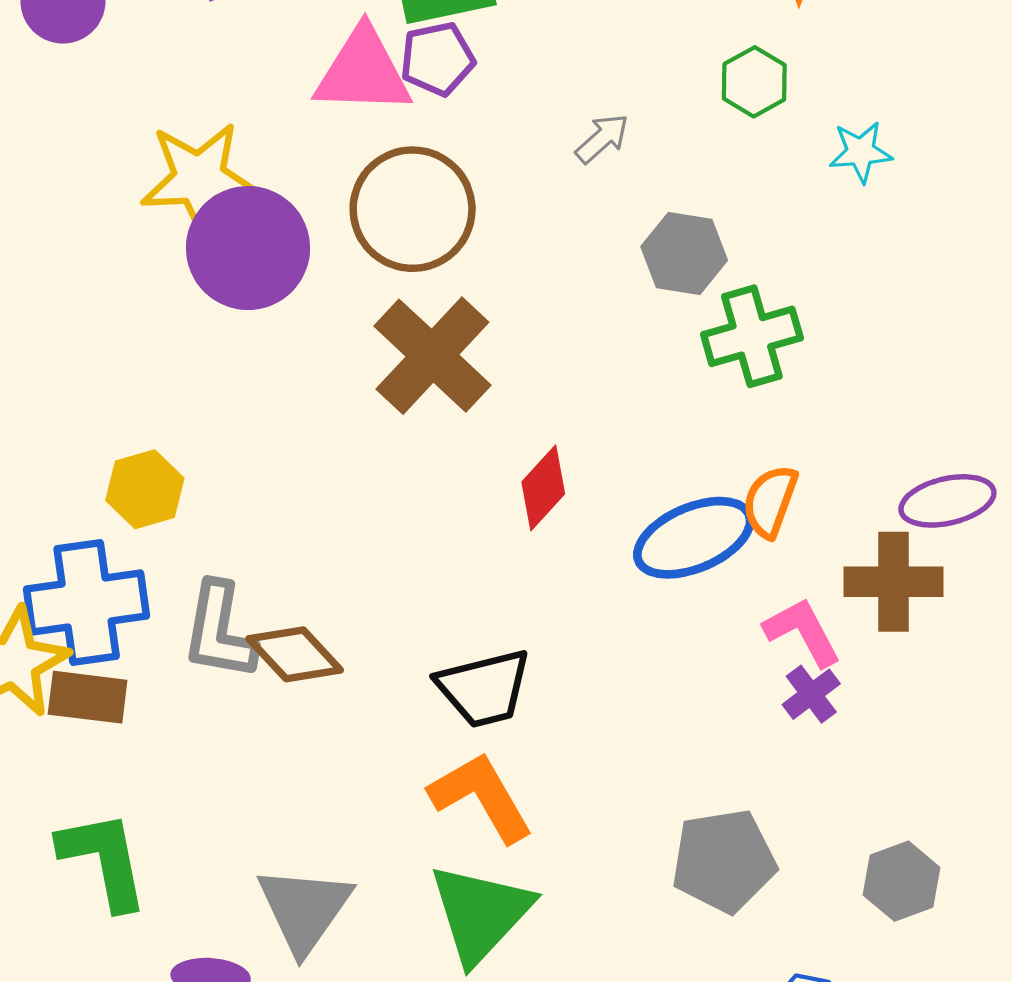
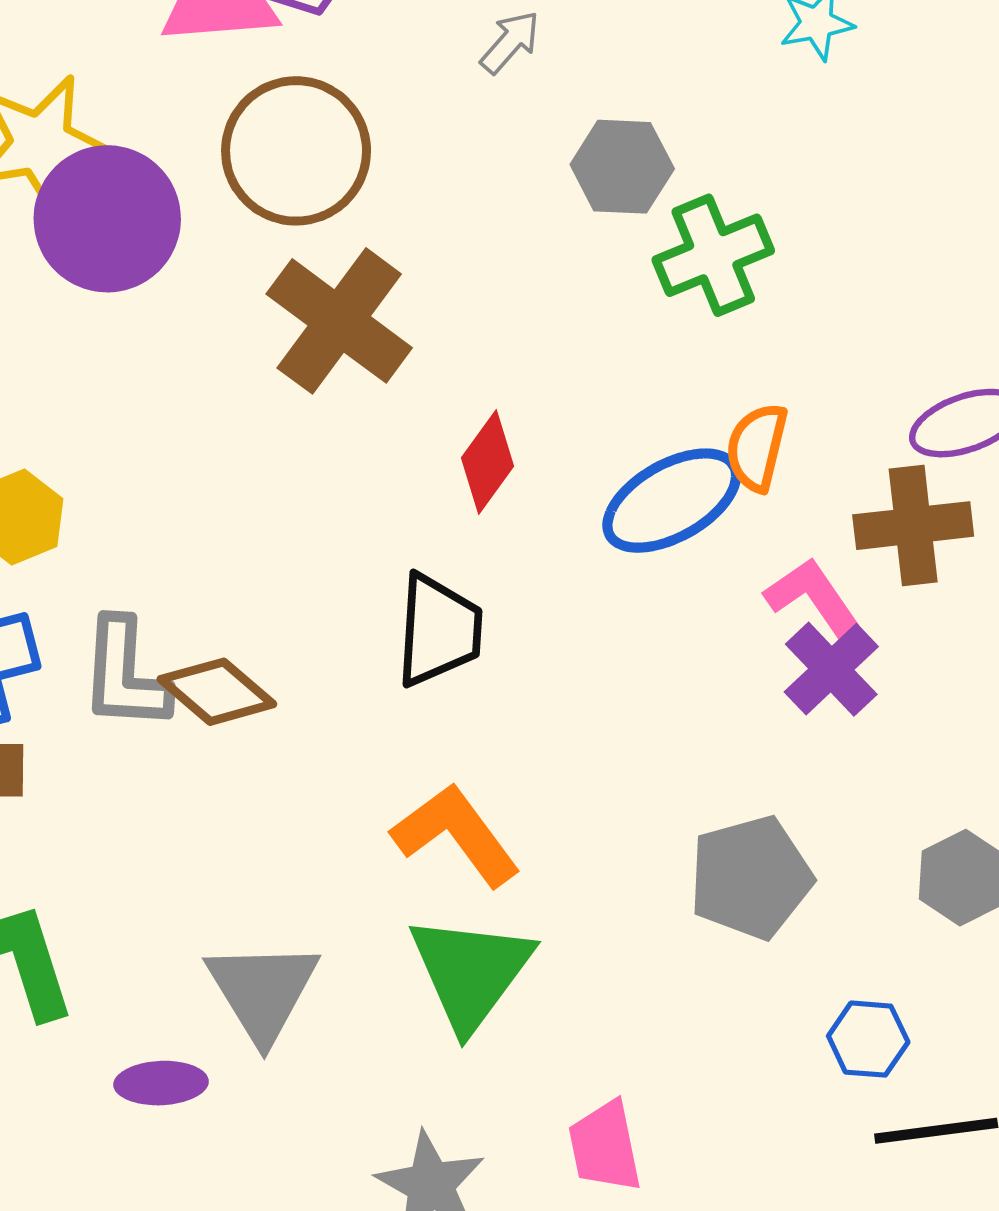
black trapezoid: (484, 688) -> (439, 630), moved, turned -66
purple cross: (811, 694) -> (831, 669), size x1.4

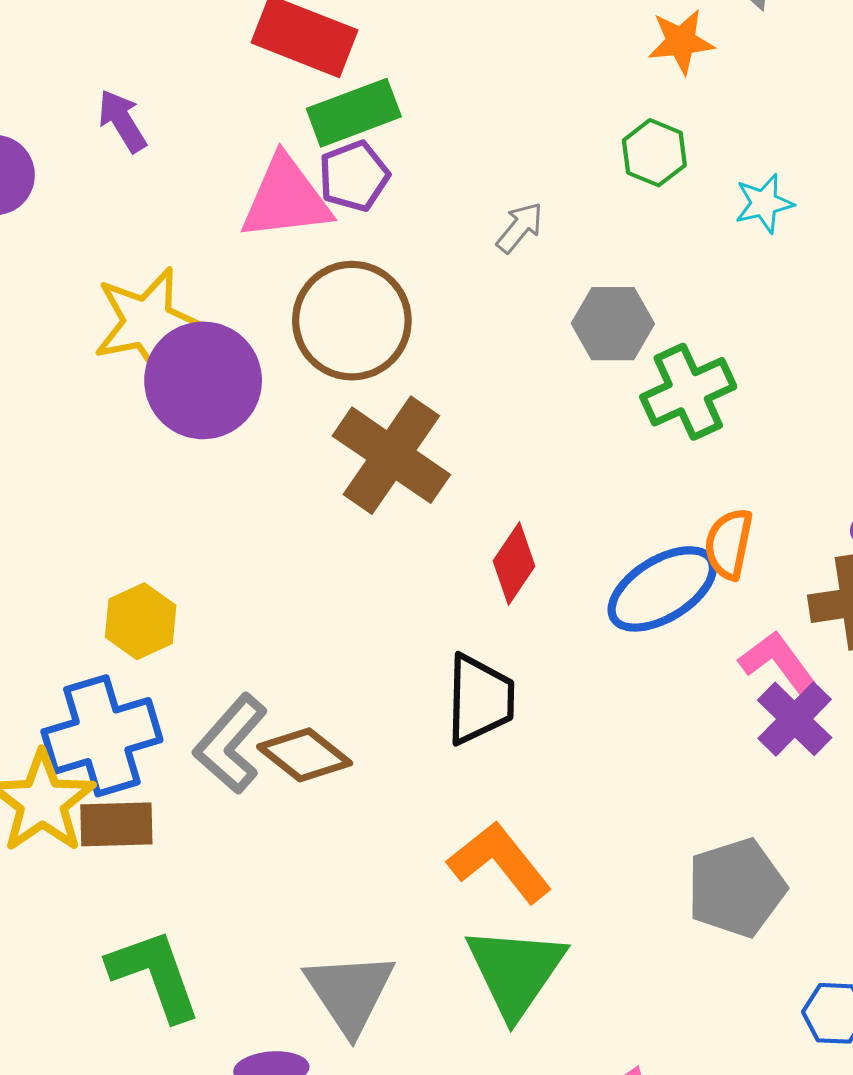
gray L-shape: (125, 674) -> (231, 744), turned 40

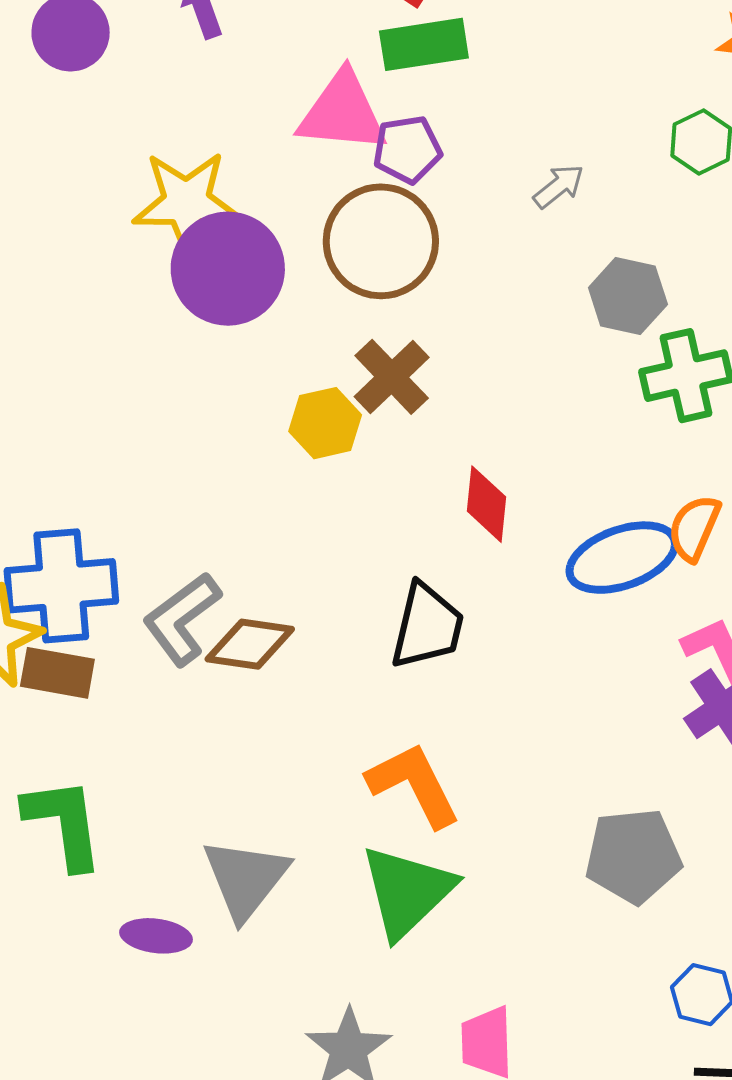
purple pentagon: (354, 176) -> (407, 149), moved
brown cross: (391, 455) -> (392, 377), size x0.7
red diamond: (514, 564) -> (487, 504), turned -40
yellow hexagon: (141, 621) -> (325, 423), moved
brown diamond: (305, 755) -> (250, 644), turned -42

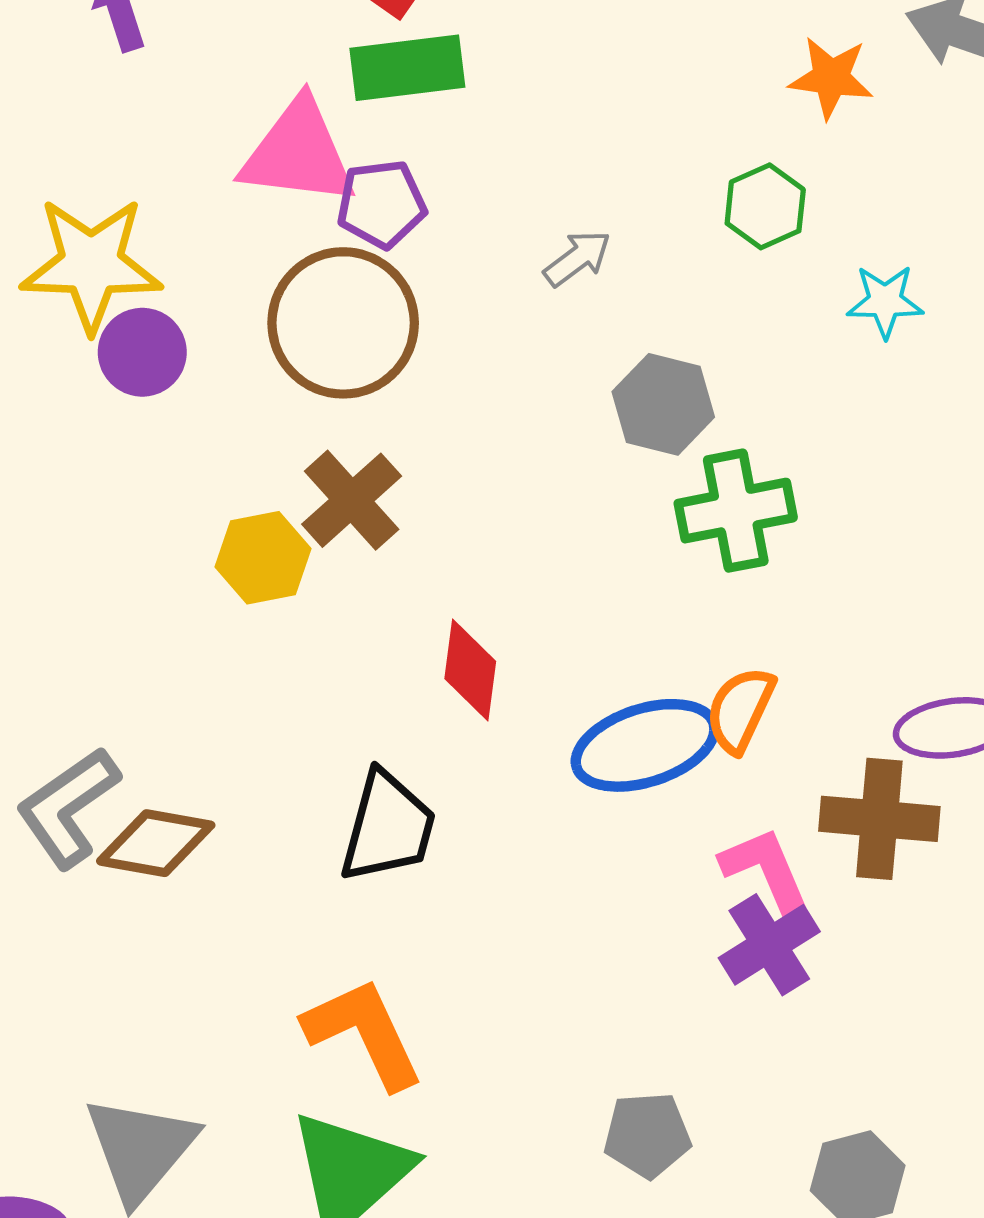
purple circle: (228, 269) -> (142, 352), size x0.6
gray pentagon: (633, 856) -> (647, 1135), size x0.7

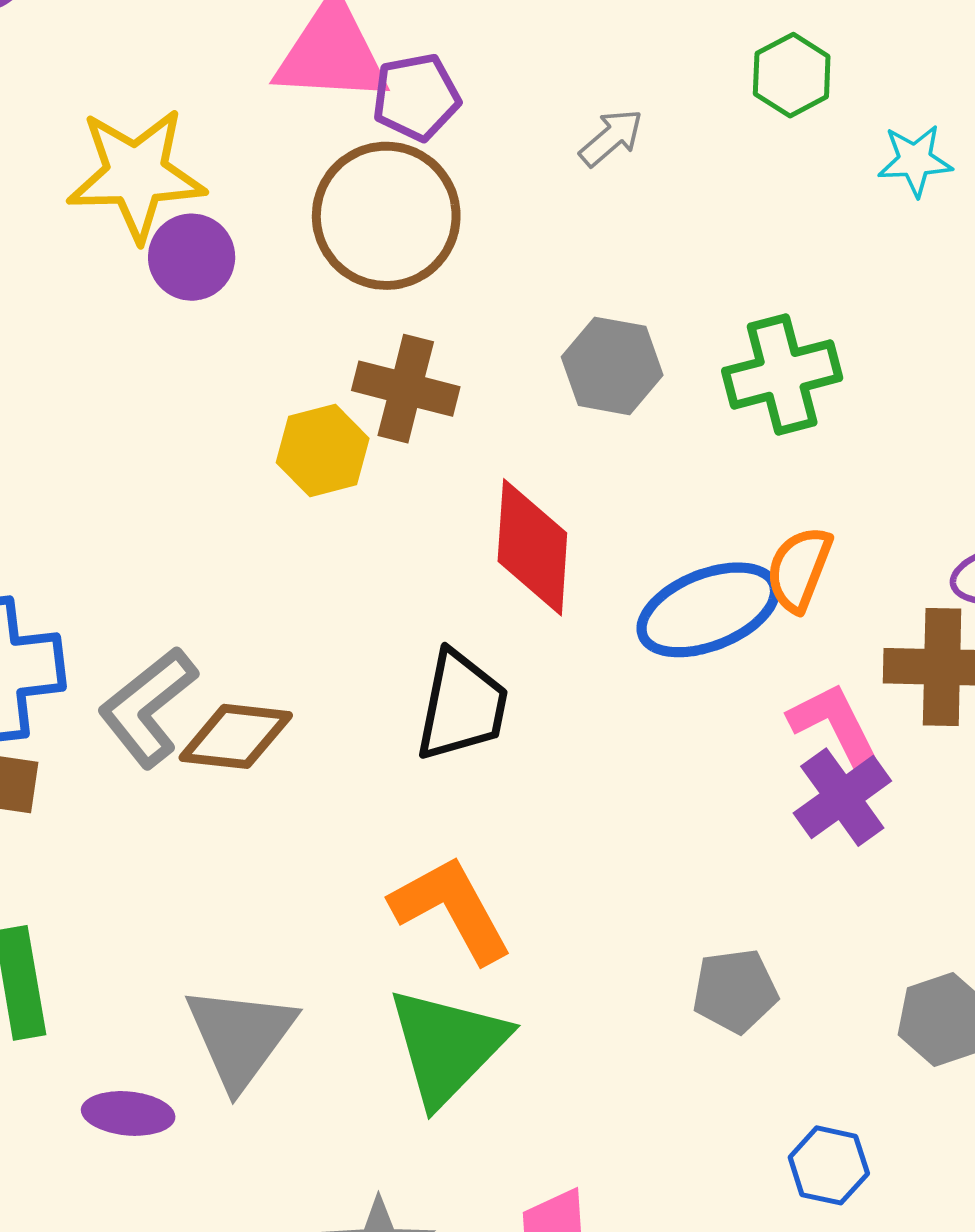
gray hexagon: (663, 404) -> (612, 366), moved
brown cross: (352, 500) -> (406, 389), turned -30
red diamond: (470, 670) -> (532, 547), size x1.4

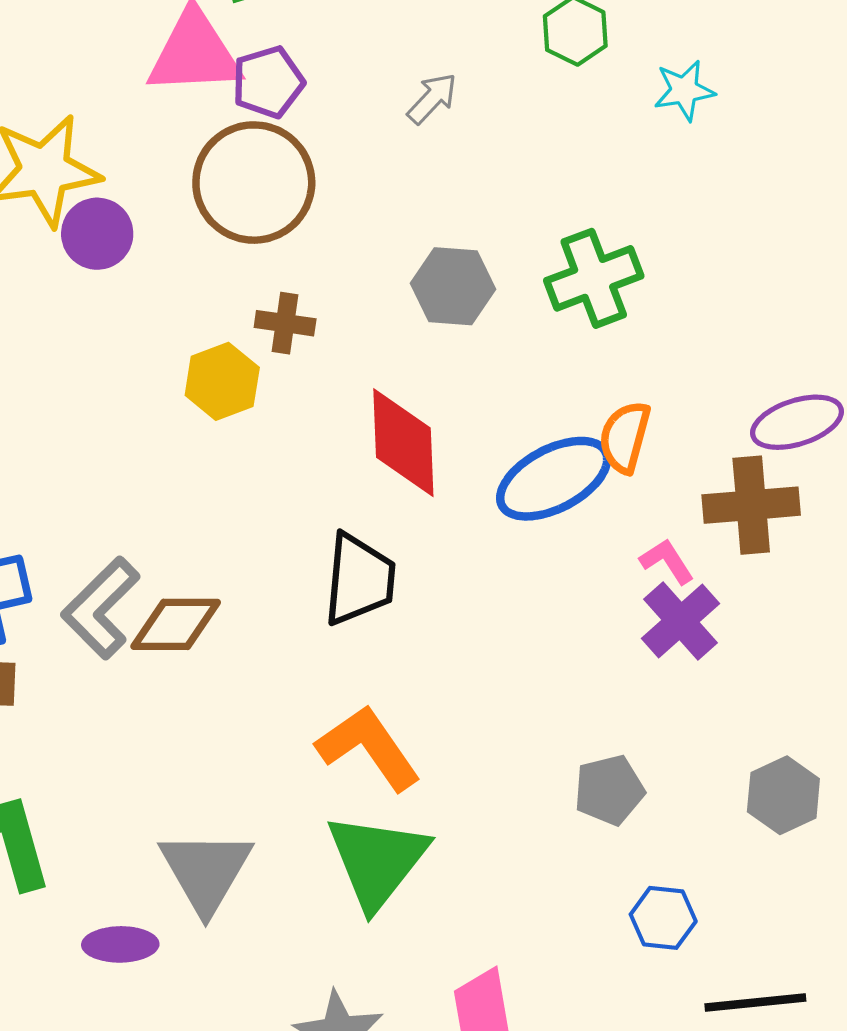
brown cross: (406, 389) -> (285, 323), size x0.7
pink L-shape: (834, 724) -> (667, 561), size x0.7
blue hexagon: (829, 1165) -> (663, 918), moved

